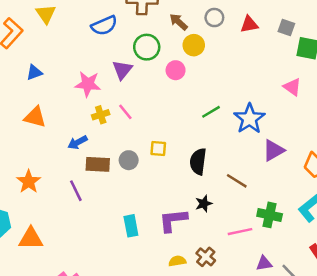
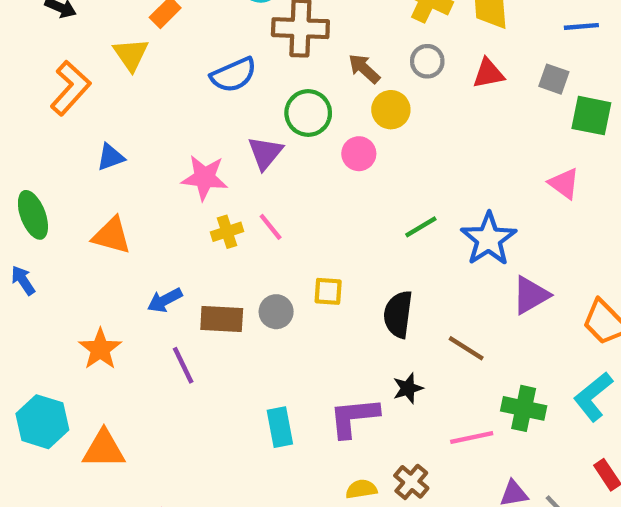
blue arrow: (78, 142) -> (165, 300), moved

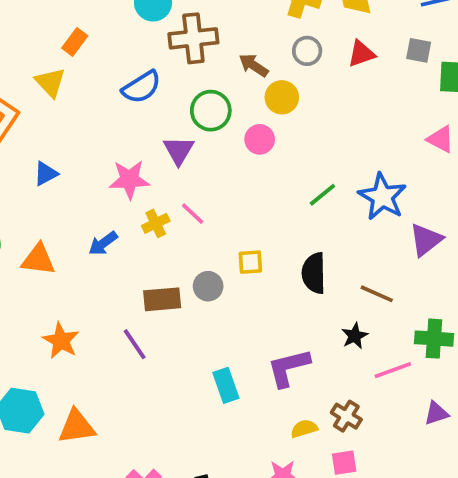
orange triangle: (112, 236) -> (38, 260), moved
blue arrow: (165, 300) -> (103, 243), moved
black star: (408, 388) -> (355, 336), moved

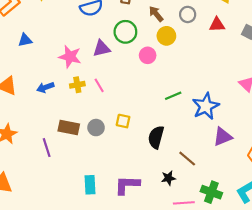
purple triangle: (179, 150) -> (102, 49), turned 30

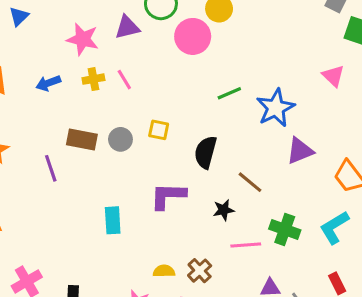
blue triangle: (25, 40) -> (19, 16), turned -32
pink circle: (148, 55) -> (193, 36), size x1.5
purple L-shape: (127, 185) -> (168, 196), moved

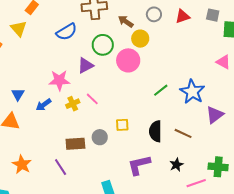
blue triangle: (19, 16) -> (18, 94), moved
blue arrow: (48, 83) -> (44, 105), moved
brown line: (250, 182) -> (183, 133), moved

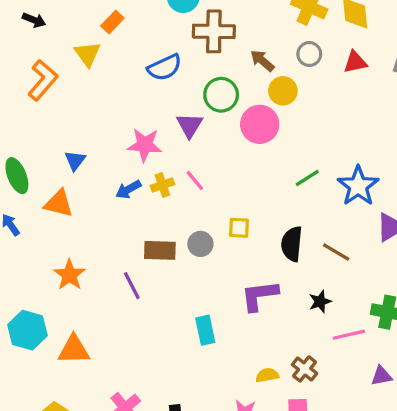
purple triangle: (85, 66) -> (190, 125), turned -36
blue arrow: (44, 105) -> (128, 189), moved

